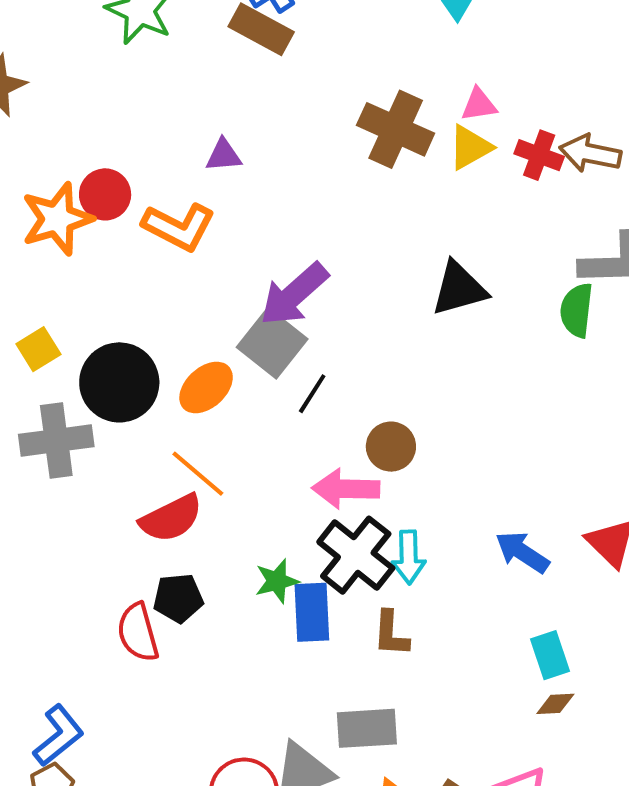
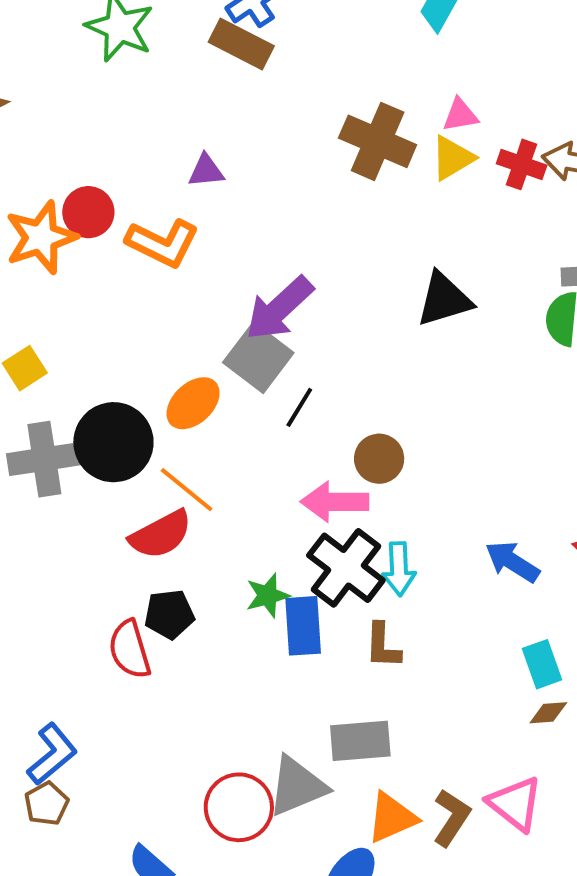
black circle: (119, 382) -> (113, 442), moved

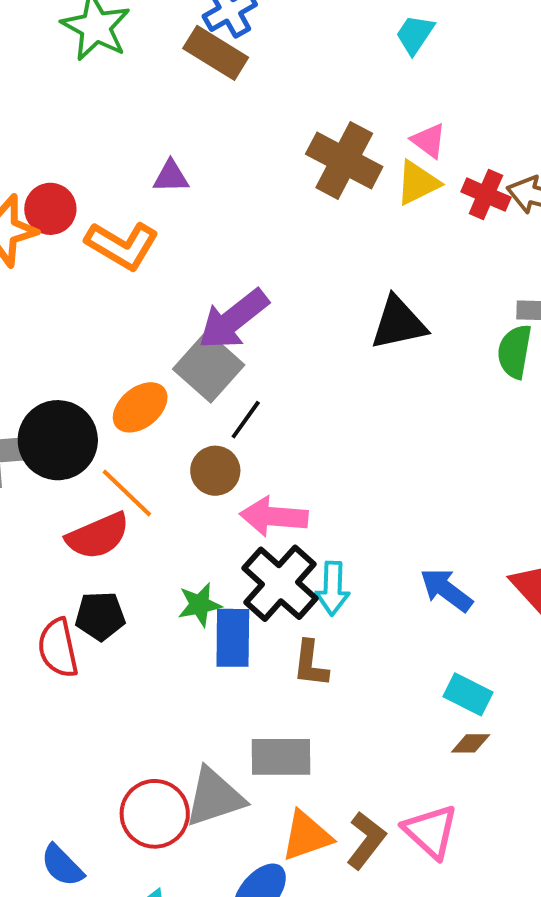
pink triangle: (460, 115) -> (429, 141), turned 42
brown circle: (379, 459) -> (215, 471), moved
cyan rectangle: (542, 664) -> (468, 694), turned -48

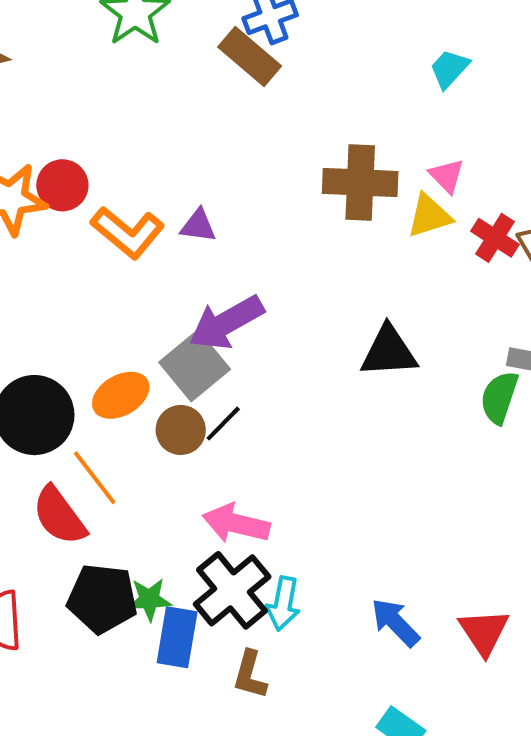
brown cross: (344, 160) -> (360, 182), turned -34
purple triangle: (171, 177) -> (198, 226), moved
brown circle: (215, 471) -> (181, 430), moved
red semicircle: (98, 536) -> (59, 516), turned 68
black pentagon: (100, 616) -> (102, 599), moved, size x1.4

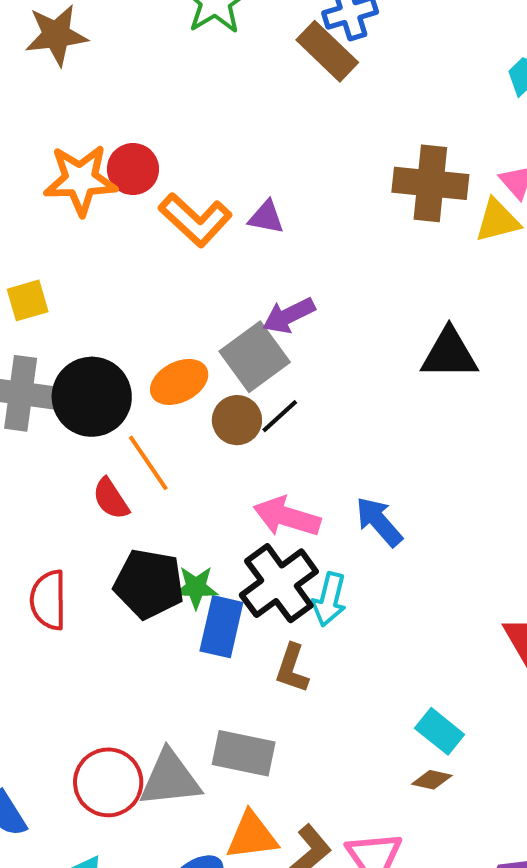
purple arrow: (226, 323) -> (289, 315), size x0.7
red semicircle: (59, 516) -> (111, 499), size x0.7
blue arrow: (395, 622) -> (379, 522), moved

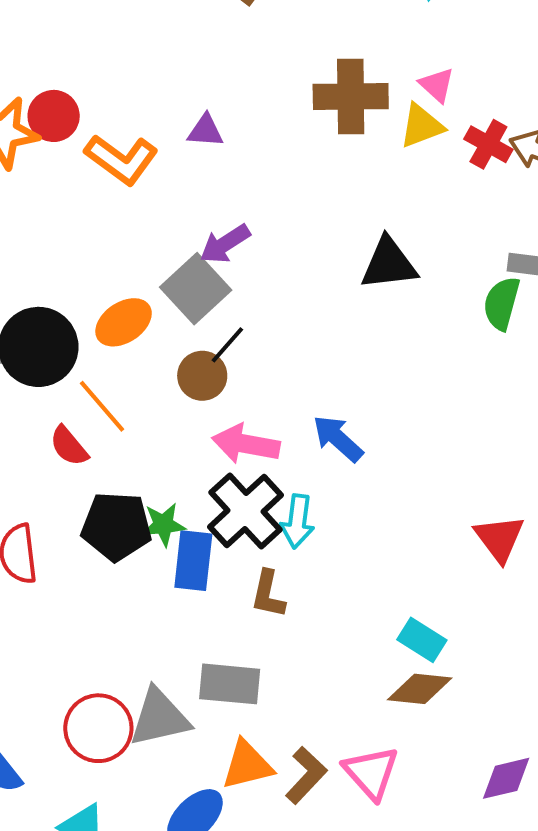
purple triangle: (266, 217) -> (206, 131), moved
brown circle: (237, 420) -> (202, 376), moved
brown diamond: (432, 780) -> (420, 689), size x1.6

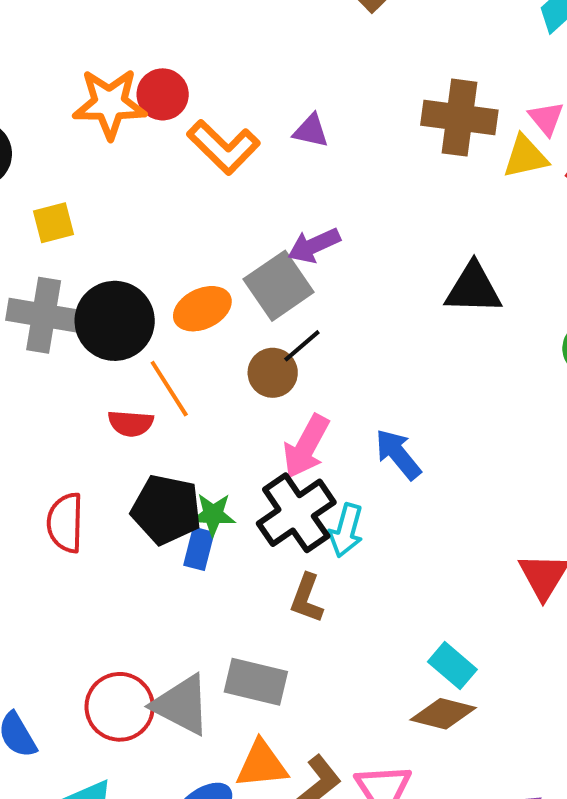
pink arrow: (246, 444) -> (306, 447), turned -80
red semicircle: (69, 446) -> (131, 423), turned -54
blue rectangle: (193, 561) -> (199, 549), moved, size x0.7
gray triangle: (159, 718) -> (182, 705), turned 32

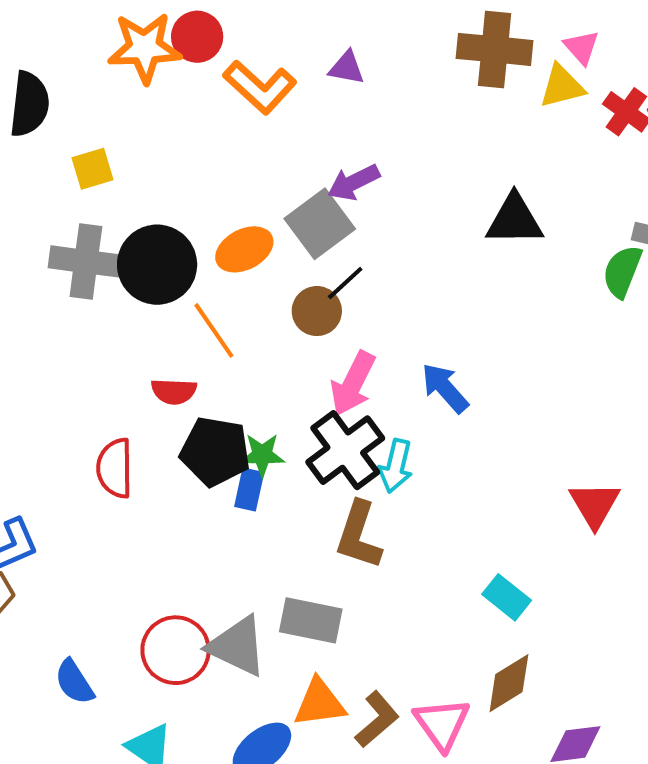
red semicircle: (131, 423) -> (174, 391), moved
brown L-shape: (307, 598) -> (359, 535), size x1.4
brown diamond: (443, 714) -> (509, 683), moved, turned -44

